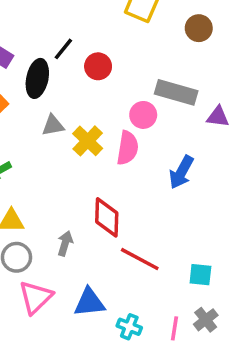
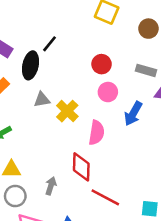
red circle: (98, 66) -> (102, 64), moved
gray rectangle: (176, 92) -> (146, 70), moved, size x0.7
pink semicircle: (128, 148) -> (96, 133), moved
blue arrow: (181, 172) -> (133, 114), moved

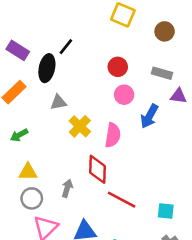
yellow cross: (67, 111) -> (80, 126), moved

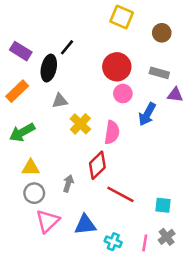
red circle: (118, 67) -> (117, 67), size x1.5
green arrow: (19, 135) -> (22, 132), size x1.5
red diamond: (98, 169) -> (97, 165), turned 44

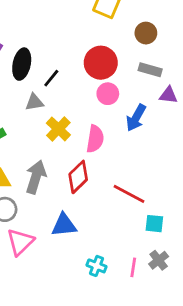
brown circle: (162, 33) -> (146, 33), moved
black line: (67, 47) -> (51, 78), moved
gray arrow: (68, 183) -> (36, 177), moved, size x1.6
red line: (120, 194) -> (129, 194), moved
blue triangle: (85, 225) -> (64, 225), moved

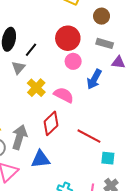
gray triangle: (34, 102) -> (18, 68), turned -40
pink semicircle: (95, 139) -> (64, 95), turned -72
gray arrow: (36, 177) -> (19, 137), moved

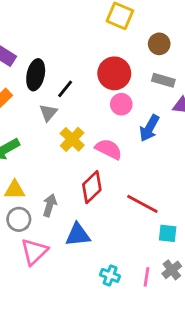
gray arrow: (19, 137) -> (50, 205), size x0.7

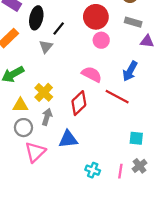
blue arrow: (149, 128) -> (130, 71), moved
yellow cross: (72, 139) -> (44, 92), moved
red line: (142, 204) -> (117, 97), moved

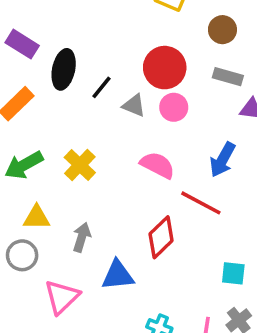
gray triangle: (46, 47) -> (134, 105), moved, turned -48
yellow cross: (44, 92) -> (80, 165), moved
red diamond: (79, 103) -> (161, 237), moved
gray circle: (23, 128) -> (22, 255), moved

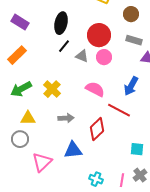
black ellipse: (64, 69) -> (61, 23), moved
gray arrow: (82, 237) -> (66, 118), moved, turned 70

